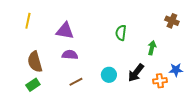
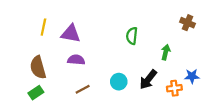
yellow line: (28, 21) -> (43, 27), moved

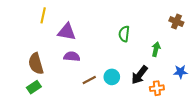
yellow line: (43, 27) -> (43, 15), moved
orange cross: (174, 88) -> (157, 88), moved
brown line: (83, 89) -> (89, 80), moved

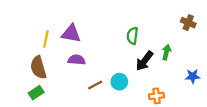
yellow line: (43, 15) -> (46, 39), moved
black arrow: (139, 75) -> (144, 61), moved
orange cross: (157, 88) -> (157, 96), moved

